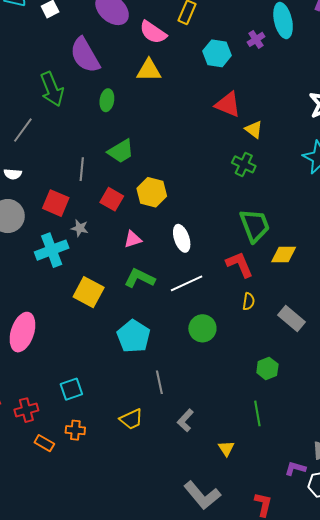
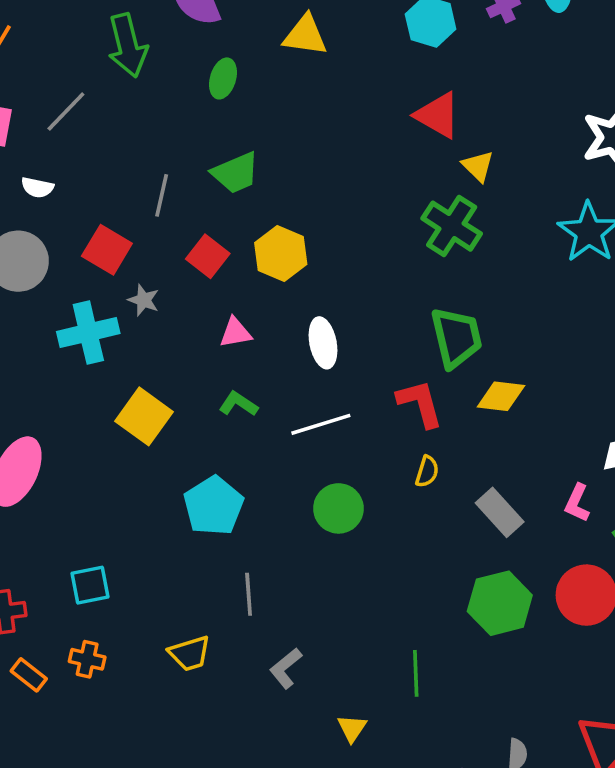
green cross: (244, 164) -> (452, 226), size x1.4
green L-shape: (140, 278) -> (238, 404), size x0.7
green hexagon: (267, 368) -> (500, 603), moved, size x1.6

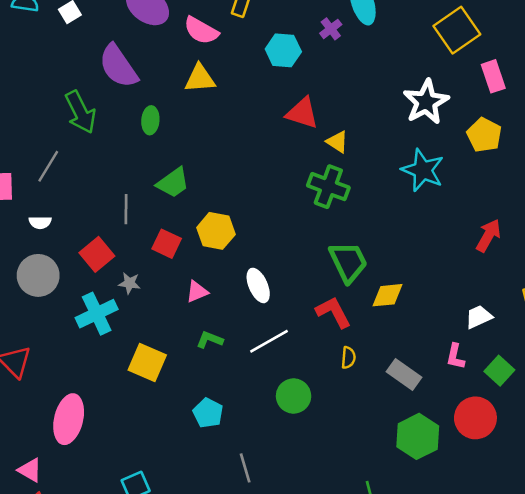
red square: (107, 250) -> (97, 254), turned 32
cyan pentagon: (213, 506) -> (208, 413), size x0.7

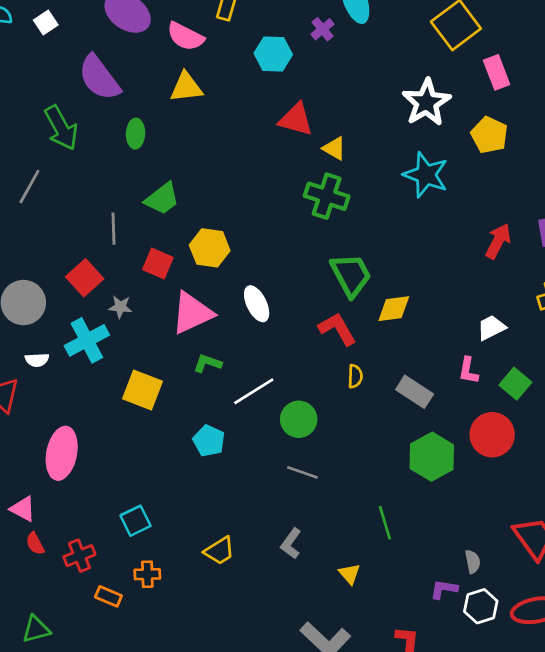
white semicircle: (40, 222) -> (37, 360), moved
pink triangle: (197, 292) -> (192, 313), size x1.8
white line: (269, 341) -> (254, 391), moved
gray line: (245, 468) -> (302, 472), moved, turned -52

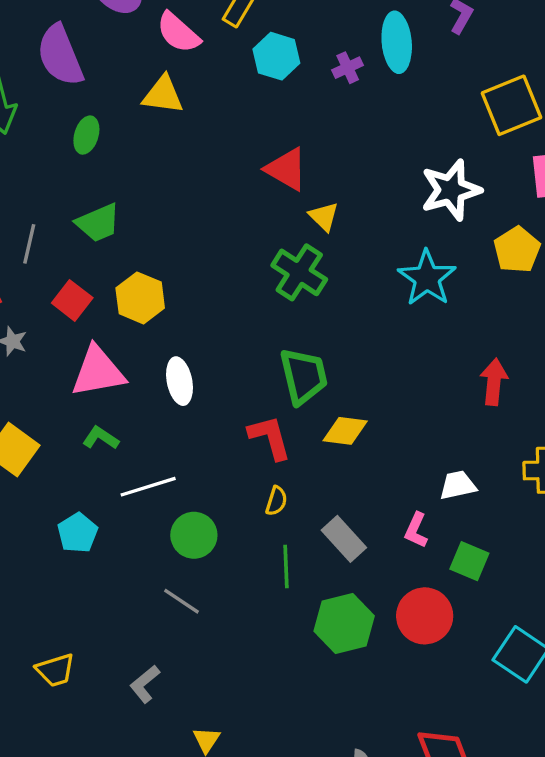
cyan hexagon: (273, 54) -> (276, 56), moved
red arrow: (498, 241) -> (494, 382), turned -36
green square: (515, 384) -> (469, 561), turned -32
green line: (385, 523) -> (286, 566), moved

